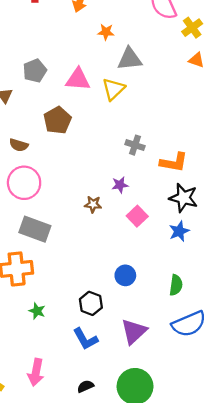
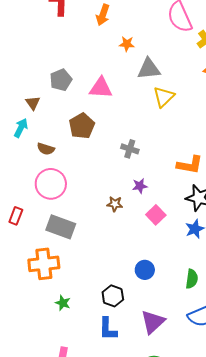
yellow triangle: (113, 89) -> (164, 97), moved
gray cross: (135, 145) -> (130, 149), moved
blue L-shape: (85, 339) -> (108, 329), turned 30

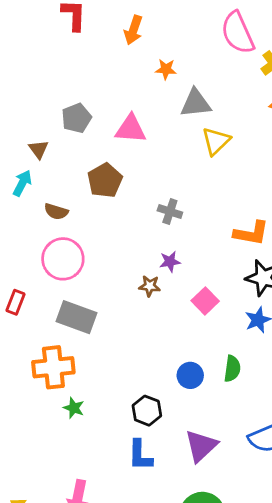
purple star: (140, 186) -> (170, 262), moved
green semicircle: (192, 279) -> (232, 369), moved
green star: (63, 303) -> (74, 408), moved

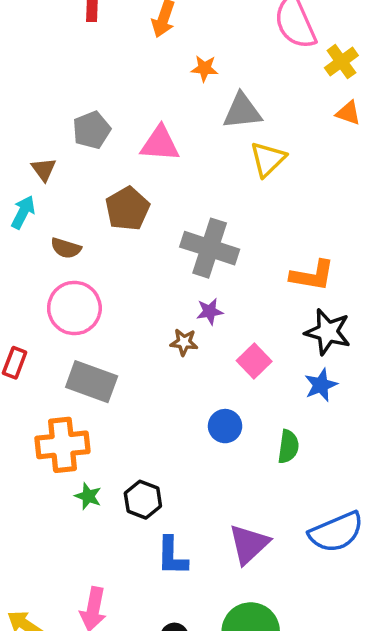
gray cross: (170, 212) -> (210, 248), size x1.8
blue circle: (190, 375) -> (225, 426), moved
black hexagon: (147, 411) -> (143, 500), moved

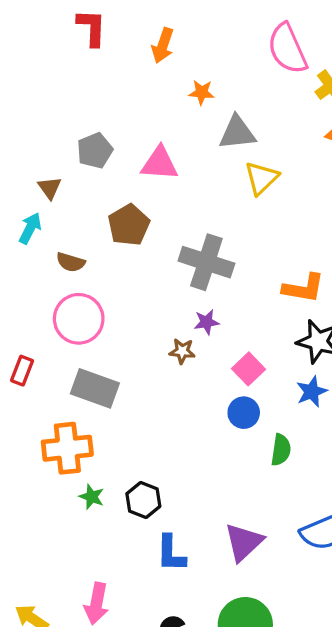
blue circle: (225, 426) -> (244, 413), moved

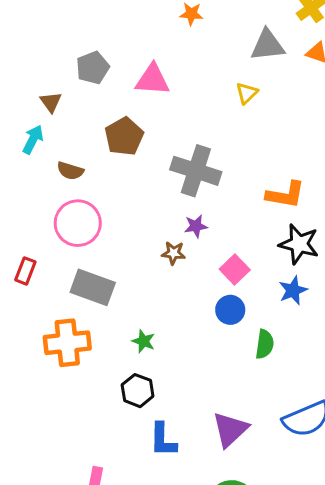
gray triangle: (237, 133) -> (268, 45), moved
yellow triangle: (261, 178) -> (247, 93), size x0.7
green star: (92, 497) -> (144, 341), moved

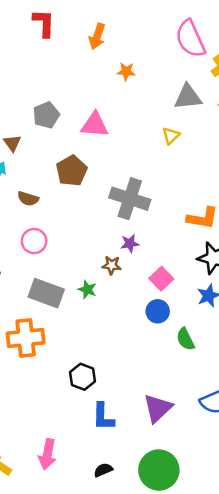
pink circle: (78, 223) -> (34, 241), size x0.7
green star: (144, 341) -> (87, 290), moved
green semicircle: (265, 344) -> (186, 339), turned 145

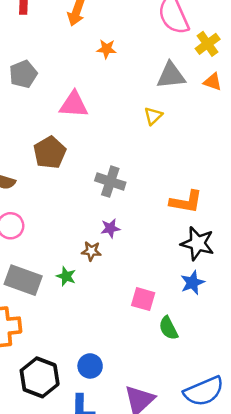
gray pentagon: (46, 115) -> (23, 74), moved
gray cross: (130, 199) -> (110, 182), size x0.7
pink square: (161, 279) -> (143, 299), moved, turned -30
blue circle: (158, 311) -> (90, 366), moved
black hexagon: (83, 377) -> (40, 377), moved, size x1.4

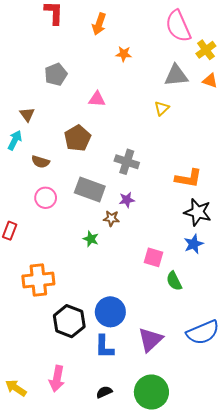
pink triangle: (74, 105) -> (97, 99), size x0.7
gray rectangle: (23, 280) -> (90, 190), moved
blue circle: (90, 366) -> (110, 312), size x1.5

